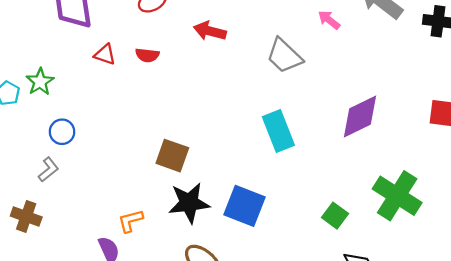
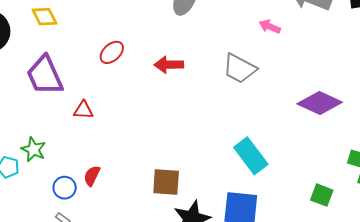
red semicircle: (147, 55) -> (92, 176), moved, turned 125
purple diamond: (360, 116) -> (320, 103), turned 66
cyan rectangle: (278, 131) -> (251, 156), moved

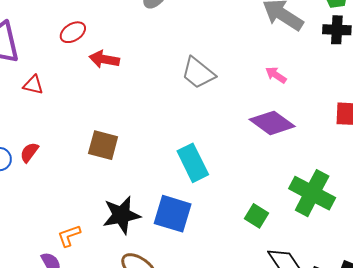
pink arrow: (270, 27) -> (276, 75), moved
red arrow: (169, 65) -> (104, 59), moved
brown square: (166, 182) -> (103, 145), moved

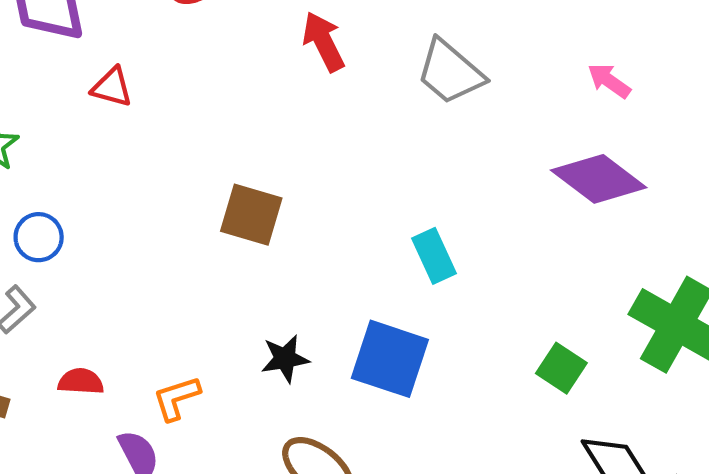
red arrow: (104, 59) -> (324, 42), moved, turned 52
red semicircle: (29, 152) -> (81, 382), moved, turned 55
cyan rectangle: (193, 163) -> (434, 256), size x0.7
black star: (121, 215) -> (285, 359), size x0.6

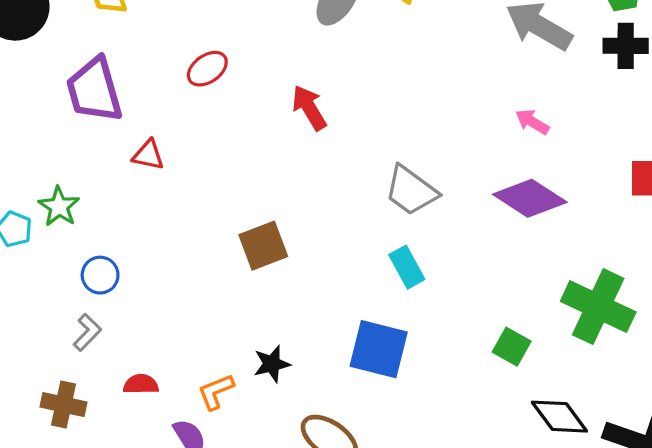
gray trapezoid: (450, 72) -> (411, 191), moved
brown square: (251, 215) -> (263, 246), turned -33
black star: (285, 359) -> (272, 364), moved

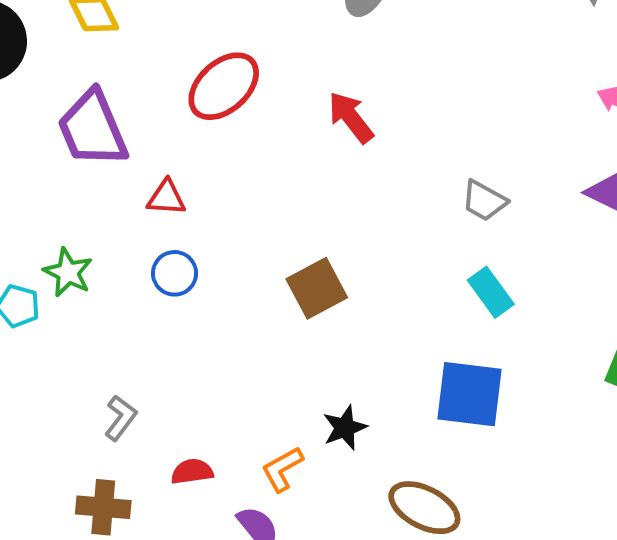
red ellipse: (207, 69) -> (224, 86), size x1.5
gray trapezoid: (411, 191) -> (484, 201), size x0.7
blue circle: (100, 275) -> (175, 273), moved

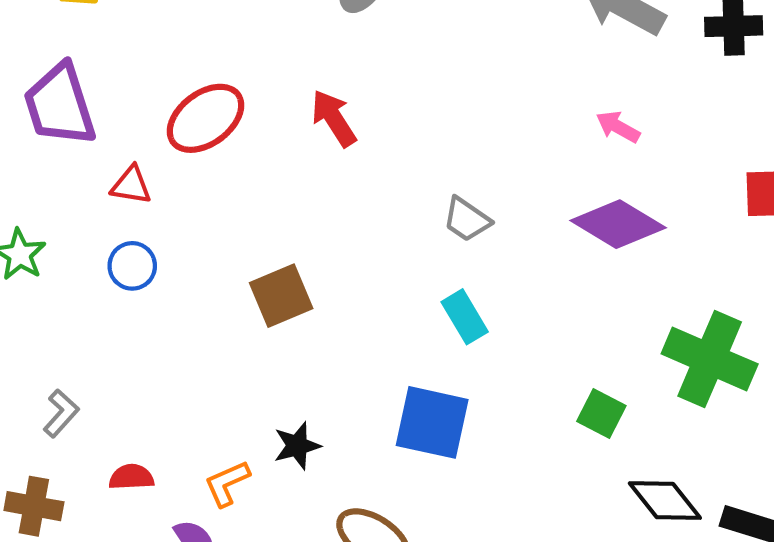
red ellipse: (224, 86) -> (205, 118), moved

